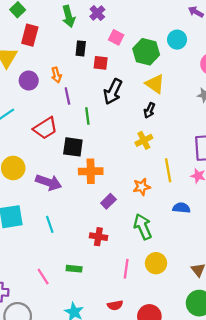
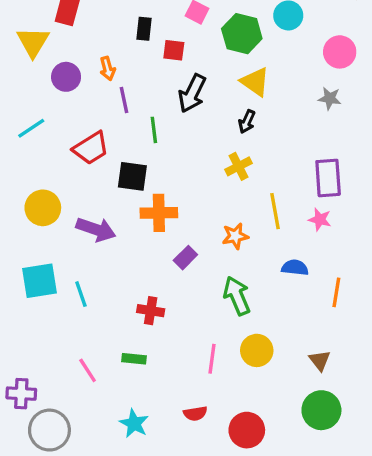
cyan line: (50, 224) -> (81, 294), moved
red cross: (98, 237) -> (151, 311), moved

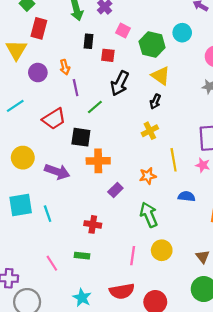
green line: (154, 130) -> (95, 107), turned 56
red semicircle: (195, 413) -> (122, 291), size x1.6

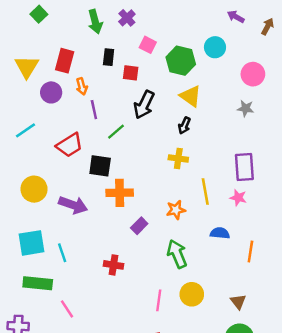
red rectangle: (39, 28) -> (65, 61), moved
yellow cross: (150, 131) -> (178, 159), turned 35
green rectangle: (82, 256) -> (38, 283), moved, size x1.6

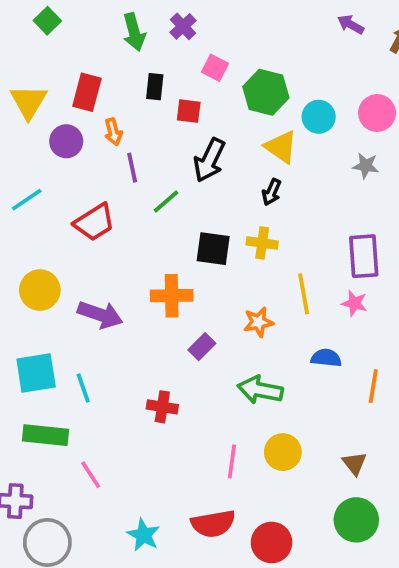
cyan circle: (215, 47) -> (319, 117), moved
black square: (100, 166) -> (213, 249), moved
green arrow: (177, 254) -> (260, 390), turned -56

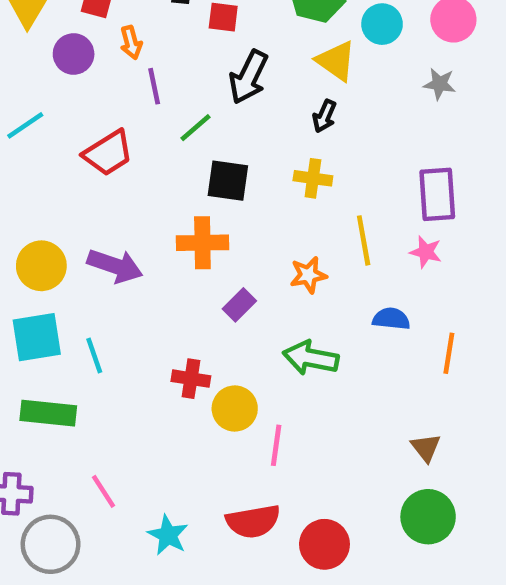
black square: (213, 249) -> (228, 181), moved
yellow circle: (40, 290) -> (41, 266), moved
yellow circle: (283, 452) -> (235, 408), moved
pink line: (91, 475) -> (103, 491), moved

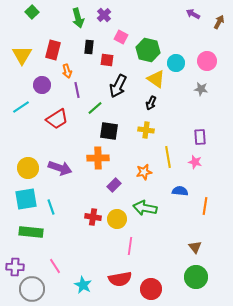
purple circle: (74, 54) -> (42, 85), moved
purple rectangle: (437, 194) -> (200, 137), size x0.7
yellow circle: (235, 408) -> (117, 219), moved

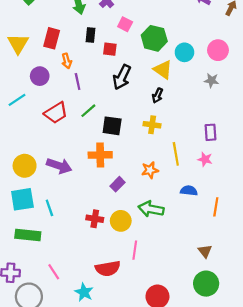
green line: (95, 108) -> (88, 111), moved
red semicircle: (120, 279) -> (108, 268), moved

